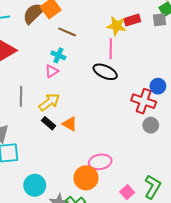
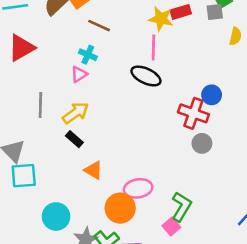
orange triangle: (70, 124) -> (93, 170), moved
green L-shape: (153, 187) -> (181, 207), moved

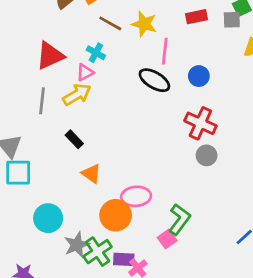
yellow star: (161, 19) -> (144, 24), moved
red triangle: (21, 48) -> (50, 56), moved
blue circle: (212, 95) -> (199, 76), moved
yellow arrow: (76, 113) -> (77, 95), moved

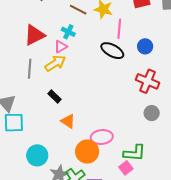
gray circle: (207, 155) -> (152, 113), moved
green L-shape: (179, 219) -> (134, 153), turned 60

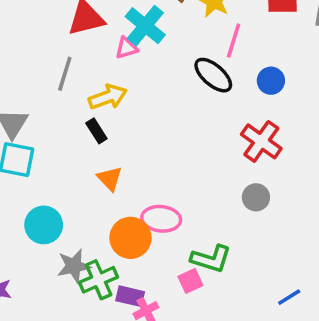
cyan cross: (68, 32) -> (145, 26), size x1.6
yellow arrow: (55, 63) -> (108, 97), moved

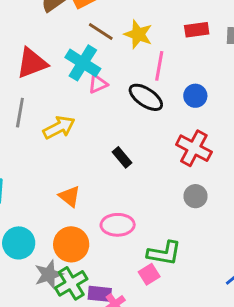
pink triangle: (126, 48) -> (98, 84), moved
black rectangle: (96, 131) -> (122, 157), moved
orange circle: (130, 238) -> (71, 244), moved

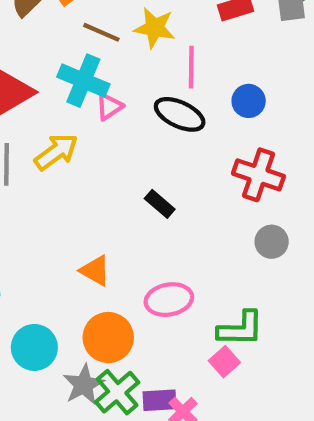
yellow arrow: (59, 127) -> (56, 152), moved

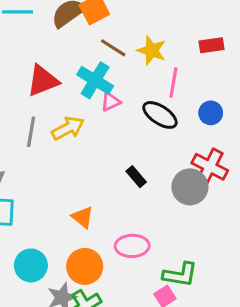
gray circle: (272, 242) -> (190, 187), moved, size x1.5

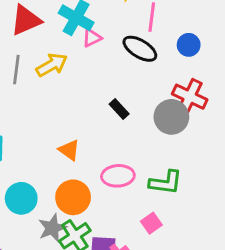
green L-shape: (180, 275) -> (166, 182), moved

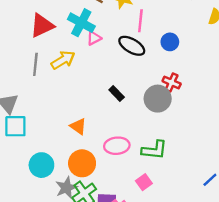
red cross: (190, 97) -> (172, 82), size x0.7

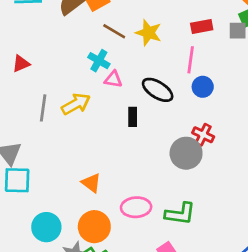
pink line: (140, 21) -> (191, 60), moved
cyan cross: (81, 23) -> (99, 61), size x0.7
red triangle: (42, 25) -> (21, 64), moved, size x0.6
pink triangle: (94, 38) -> (113, 79), turned 35
black rectangle: (117, 93) -> (133, 117), moved, turned 42

